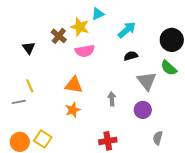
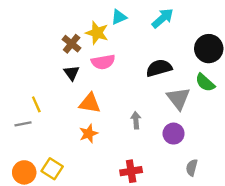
cyan arrow: (127, 30) -> (163, 18), moved
black triangle: (29, 48) -> (72, 73), moved
black semicircle: (131, 56) -> (159, 68), size x1.5

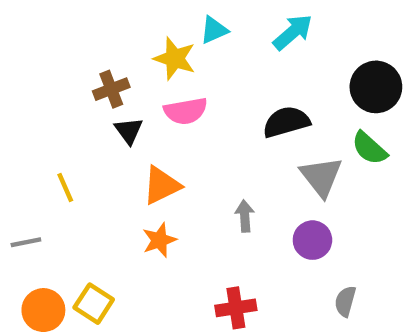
brown cross: (72, 44) -> (111, 89), moved, turned 30
orange triangle: (90, 103) -> (162, 185), turned -35
gray line: (23, 124) -> (26, 242), moved

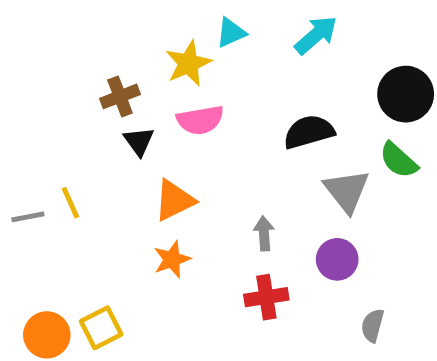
yellow star: (175, 58) -> (188, 63), turned 30
gray line: (26, 242) -> (28, 217), moved
yellow square: (94, 304) -> (101, 328), turned 30
red cross: (236, 308) -> (266, 297), moved

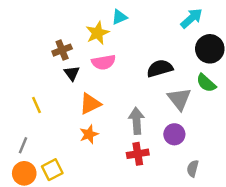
cyan arrow: (316, 35) -> (191, 18), moved
gray line: (28, 217) -> (23, 145), moved, turned -56
gray arrow: (264, 233) -> (137, 121), size x1.5

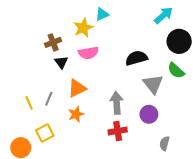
yellow line: (36, 105) -> (29, 103), moved
gray line: (23, 145) -> (49, 99), moved
yellow square: (52, 170) -> (45, 133), moved

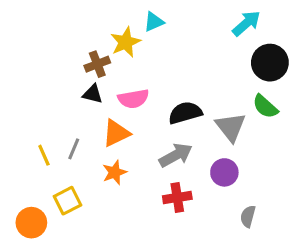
brown cross: (53, 42) -> (97, 64), moved
pink semicircle: (88, 53) -> (133, 99), moved
black semicircle: (136, 58) -> (185, 113), moved
black triangle: (61, 62) -> (93, 94), turned -40
gray arrow: (117, 103) -> (176, 155), turned 65

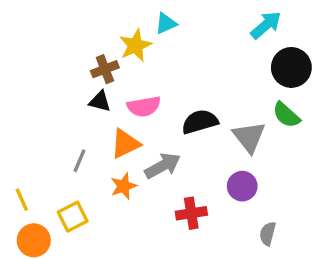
yellow line: (44, 155) -> (22, 200), moved
gray arrow: (176, 155) -> (163, 166), moved

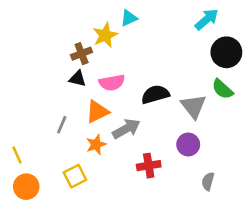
yellow square: (73, 217) -> (75, 176), moved

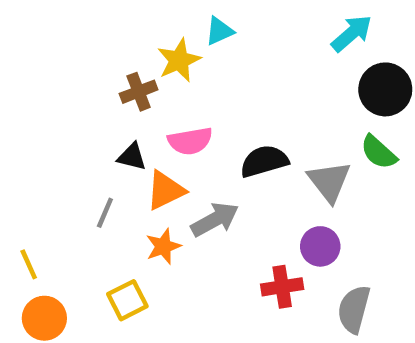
black triangle: (78, 79) -> (132, 157), moved
red cross: (149, 166) -> (282, 287), moved
gray semicircle: (208, 181) -> (354, 309), size x1.5

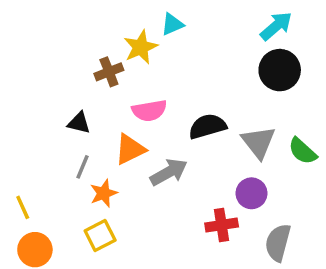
black circle: (385, 89) -> (280, 70), moved
green semicircle: (379, 152) -> (303, 151), moved
black triangle: (132, 157) -> (79, 123), moved
orange star: (163, 246) -> (104, 193), moved

